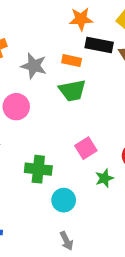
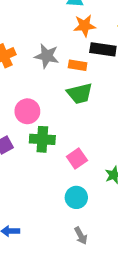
gray star: (34, 66) -> (47, 56), moved
pink square: (86, 148) -> (77, 159), moved
green cross: (38, 169) -> (42, 139), moved

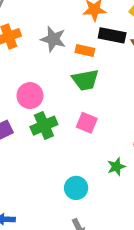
green cross: (42, 139) -> (44, 126), turned -30
pink square: (77, 159) -> (87, 123), moved, turned -36

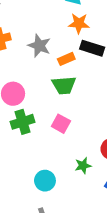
orange rectangle: (85, 50) -> (66, 59), turned -42

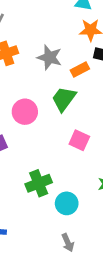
green trapezoid: (64, 85) -> (64, 99), moved, turned 135
green cross: (23, 122) -> (39, 183), moved

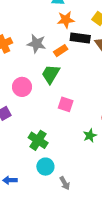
green cross: (39, 183) -> (38, 140), turned -30
cyan circle: (67, 203) -> (45, 167), moved

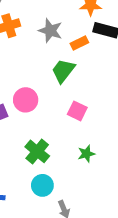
pink circle: (22, 87) -> (26, 100), moved
green star: (90, 136) -> (86, 154), moved

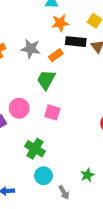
pink square: (77, 111) -> (52, 112), moved
green star: (86, 154) -> (87, 175), moved

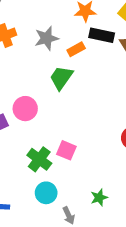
gray star: (31, 49) -> (47, 38), turned -30
pink square: (52, 112) -> (66, 150), moved

